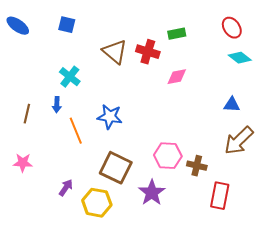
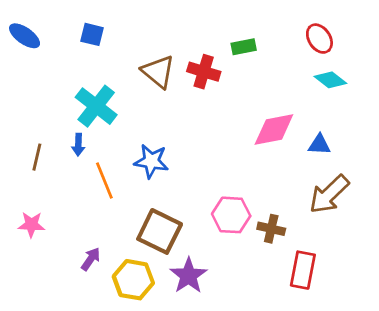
cyan cross: (70, 77) -> (96, 106), size x1.4
pink diamond: (177, 77) -> (274, 129), moved, size x1.5
purple star: (152, 193) -> (189, 276), moved

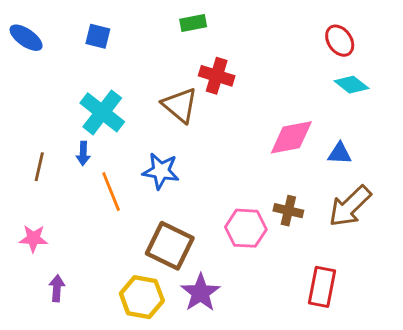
green rectangle: (244, 47) -> (193, 23), moved
brown triangle: (158, 72) -> (180, 105), moved
brown cross: (271, 229) -> (288, 211), moved
purple arrow: (91, 259) -> (57, 288), moved, turned -30

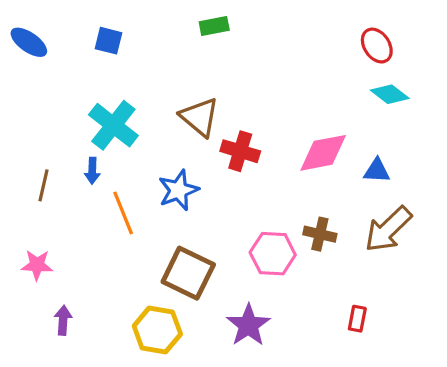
red cross: (217, 76) -> (240, 151), moved
blue star: (161, 171) -> (178, 190), turned -30
red rectangle: (322, 287) -> (357, 319), size x0.6
purple star: (200, 293) -> (248, 325), moved

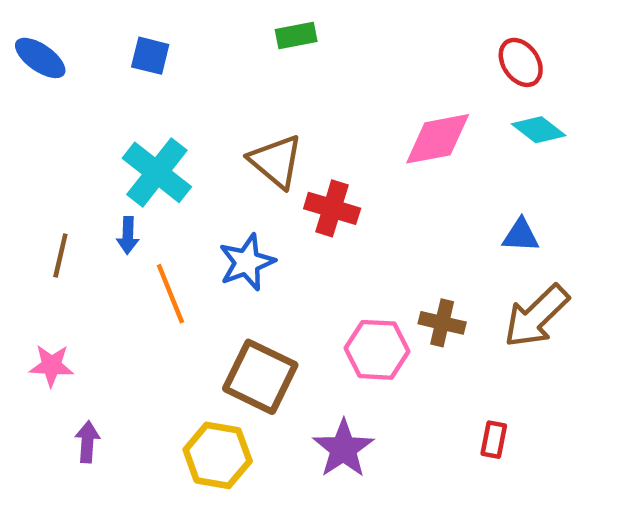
pink diamond: (323, 153) -> (438, 139), moved

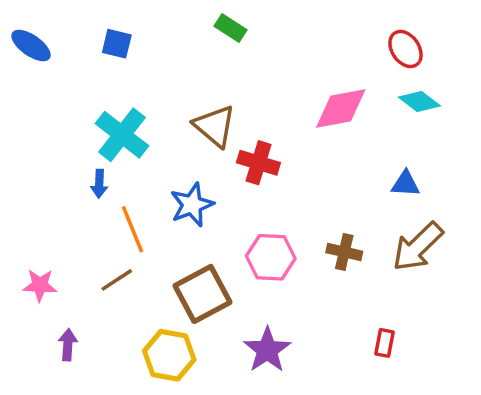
green rectangle: (296, 35) -> (230, 28), turned 44
brown line: (60, 256) -> (117, 280), moved, turned 44
pink hexagon: (377, 350) -> (271, 257), moved
brown square: (260, 377) -> (202, 294), turned 36

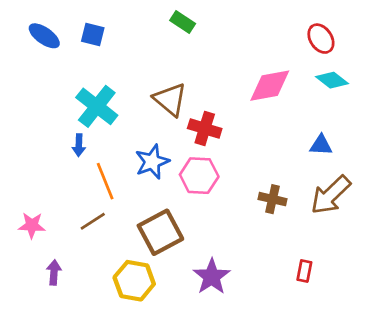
blue ellipse: (31, 45) -> (44, 36), moved
pink hexagon: (271, 257) -> (199, 176), moved

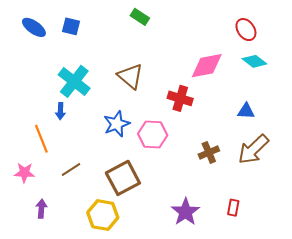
red cross: (205, 129) -> (180, 98), moved
orange line: (105, 181) -> (41, 139), moved
brown cross: (273, 199) -> (209, 153), turned -36
purple star: (212, 277) -> (186, 212), moved

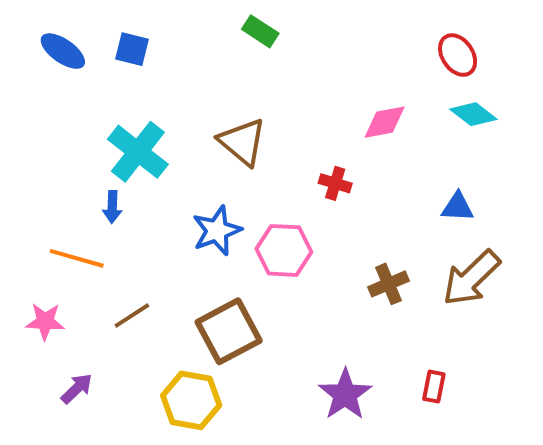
pink diamond: (207, 66) -> (385, 122), size x0.7
red cross: (180, 98) -> (335, 183), size x0.7
orange line: (41, 139) -> (77, 258), turned -52
purple arrow: (41, 209) -> (77, 389), turned 42

